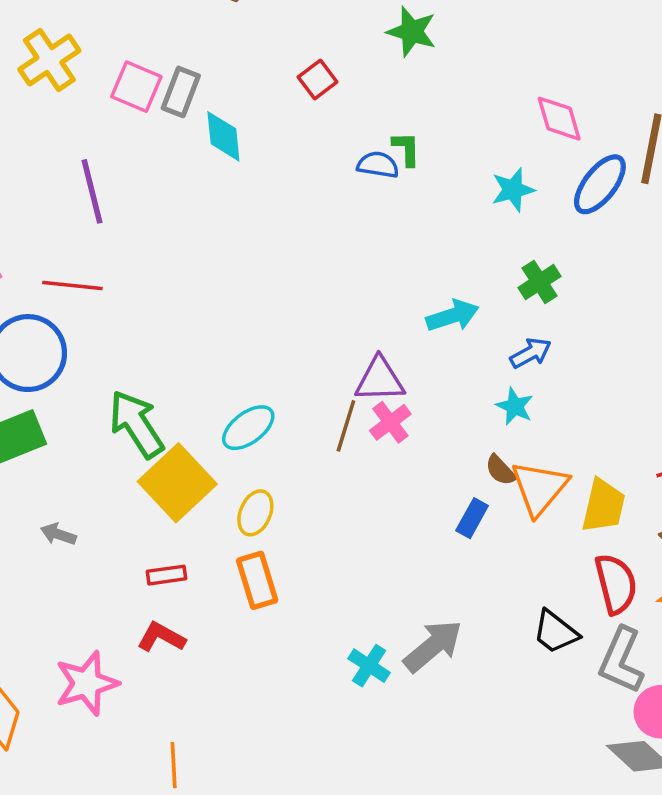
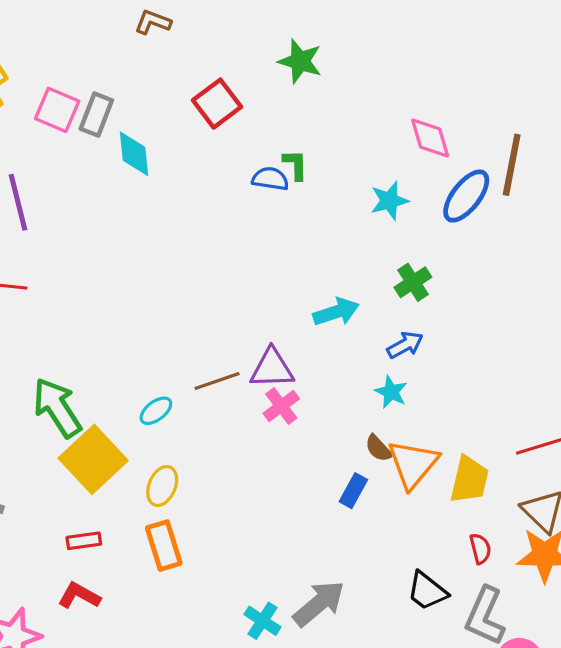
red square: (318, 80) -> (217, 104), size x1.4
brown line: (346, 426) -> (217, 381), moved, turned 54
cyan ellipse: (248, 428) -> (156, 411), size x0.7
red semicircle: (616, 584) -> (480, 549), size x0.6

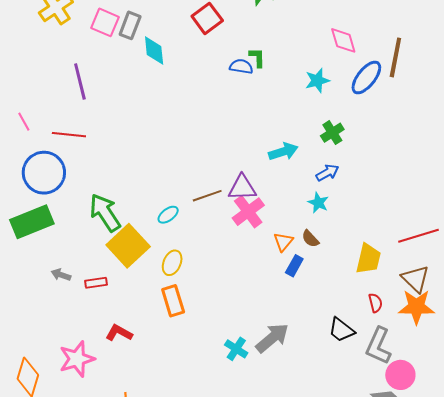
pink cross: (281, 406) -> (248, 212), size x1.4
orange triangle: (413, 464) -> (283, 242), moved, size x0.6
red rectangle: (84, 541) -> (96, 283), moved

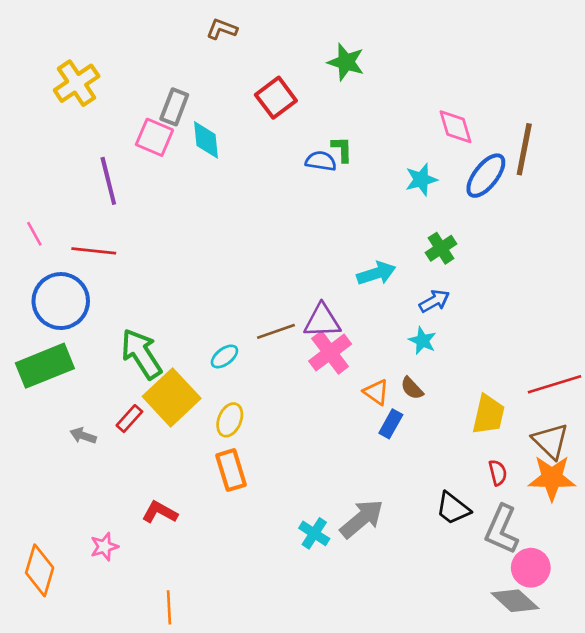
pink square: (105, 22) -> (154, 137), moved
orange triangle: (283, 242) -> (376, 392), turned -35
red rectangle: (96, 283) -> (129, 419), moved, turned -40
pink star: (77, 359) -> (104, 547), size x0.6

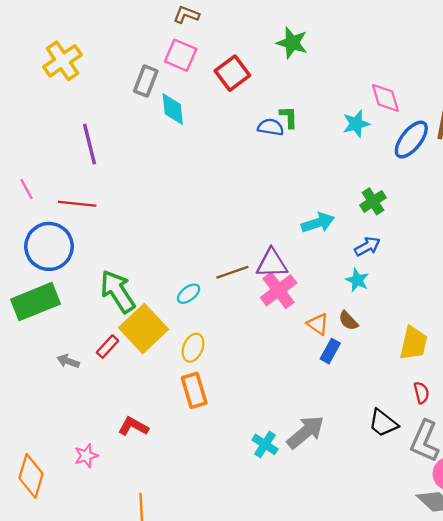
pink square: (154, 137) -> (181, 55), moved
cyan star: (421, 180) -> (356, 124), moved

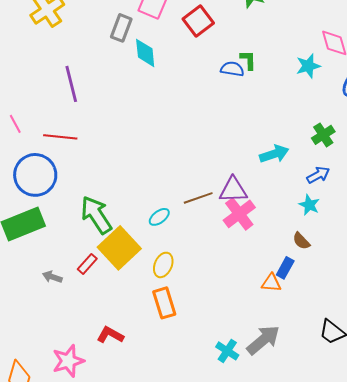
orange triangle: (318, 324) -> (271, 283), moved, turned -30
pink star: (86, 456) -> (68, 361), size x1.5

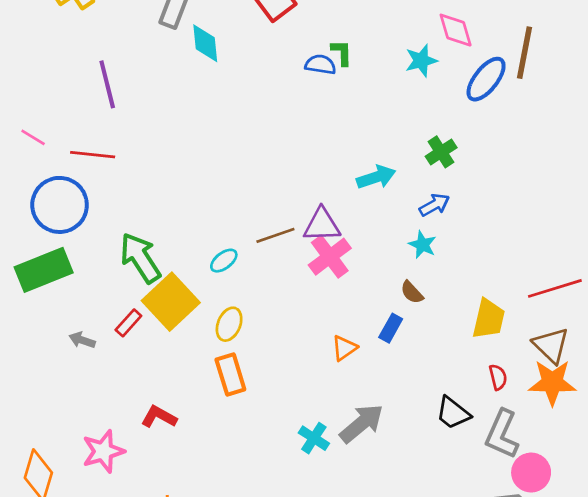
pink line: (15, 124) -> (33, 137), turned -30
orange triangle: (271, 283) -> (344, 348), moved, turned -40

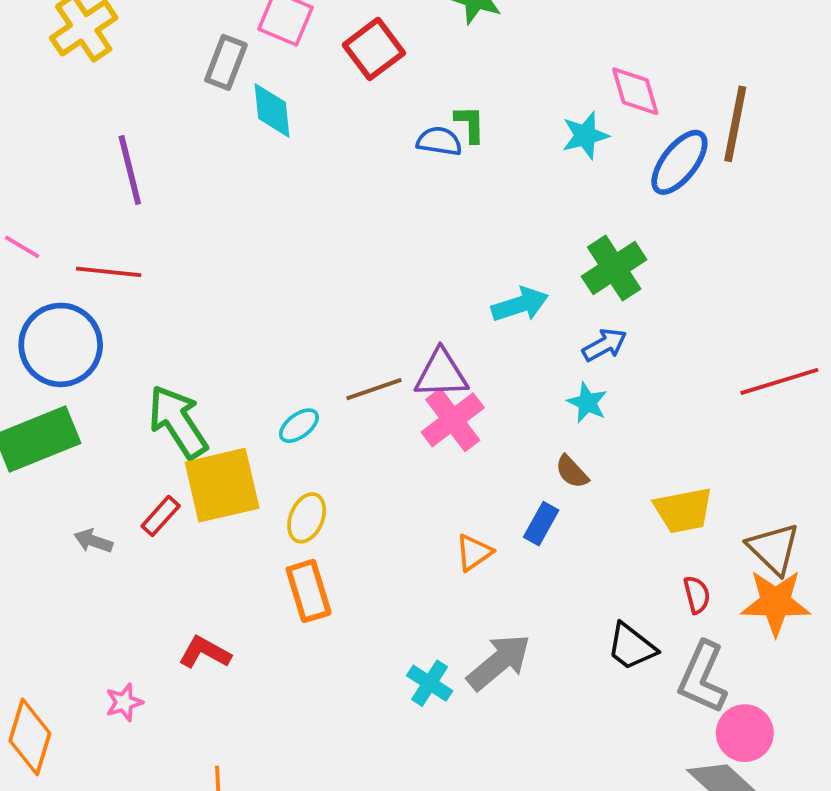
green cross: (441, 152) -> (614, 268), size x1.4
red line: (555, 288) -> (779, 381), moved
yellow square: (171, 302) -> (222, 485), turned 30
yellow trapezoid: (489, 319) -> (683, 510), turned 66
pink star: (103, 451) -> (124, 702), size x0.6

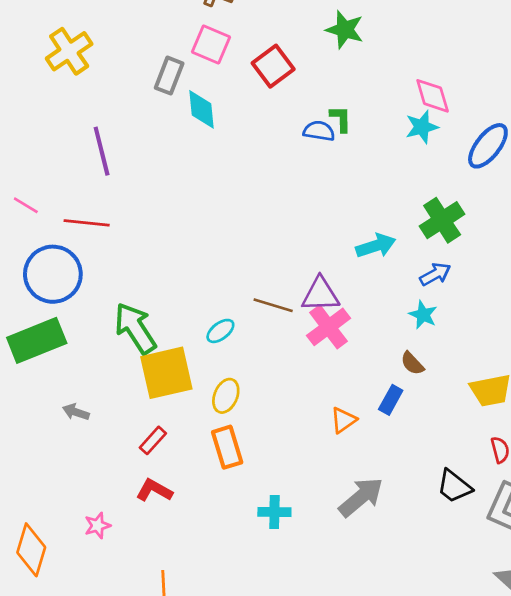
pink diamond: (635, 91) -> (433, 96), moved
brown line: (374, 389) -> (273, 305), turned 36
red rectangle: (161, 516) -> (153, 440), moved
cyan cross: (430, 683) -> (274, 512), moved, turned -32

